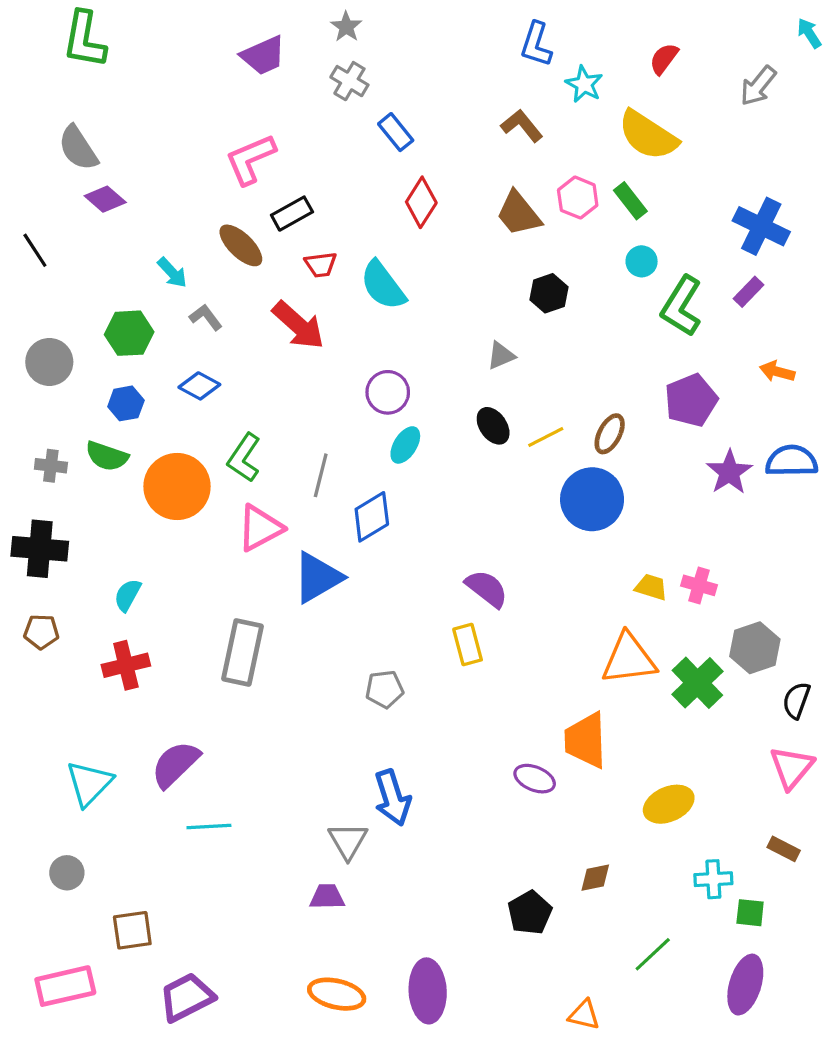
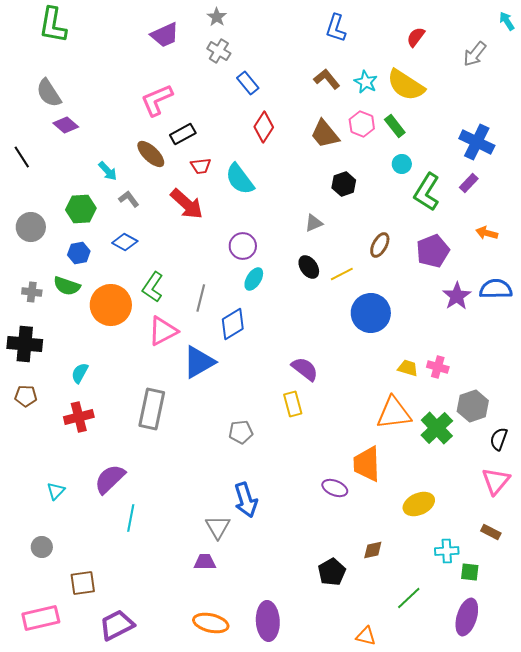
cyan star: (584, 84) -> (366, 82), moved
brown ellipse: (610, 434) -> (380, 245), moved
cyan triangle: (89, 783) -> (56, 491), size x0.6
cyan line: (209, 826) -> (131, 518), turned -76

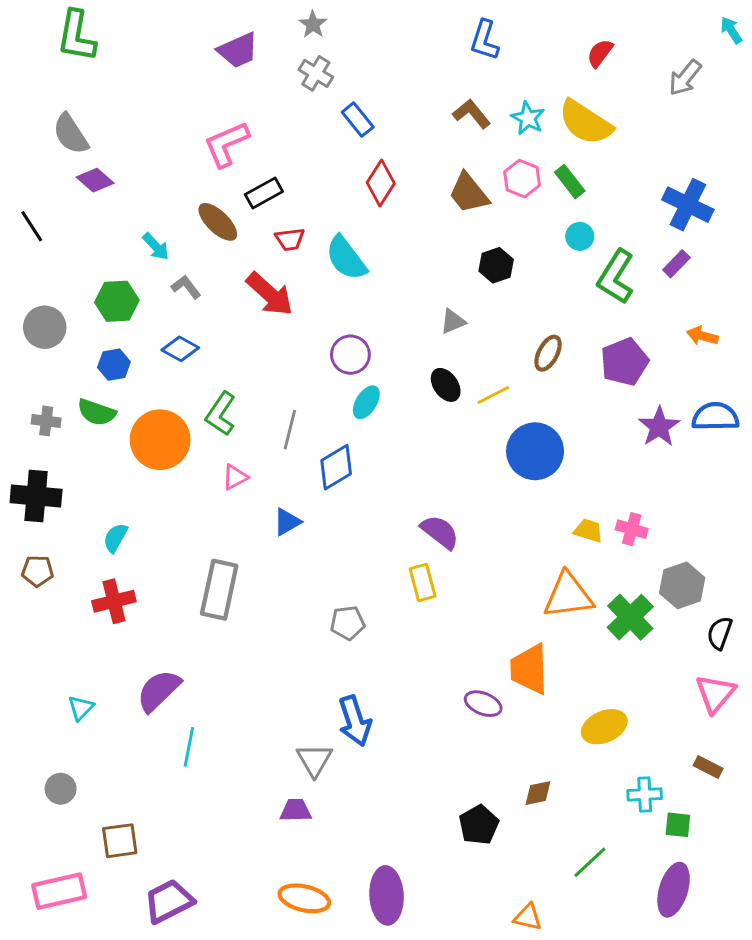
pink triangle: (163, 331) -> (235, 477), size x0.6
blue triangle: (199, 362) -> (287, 522), size x0.6

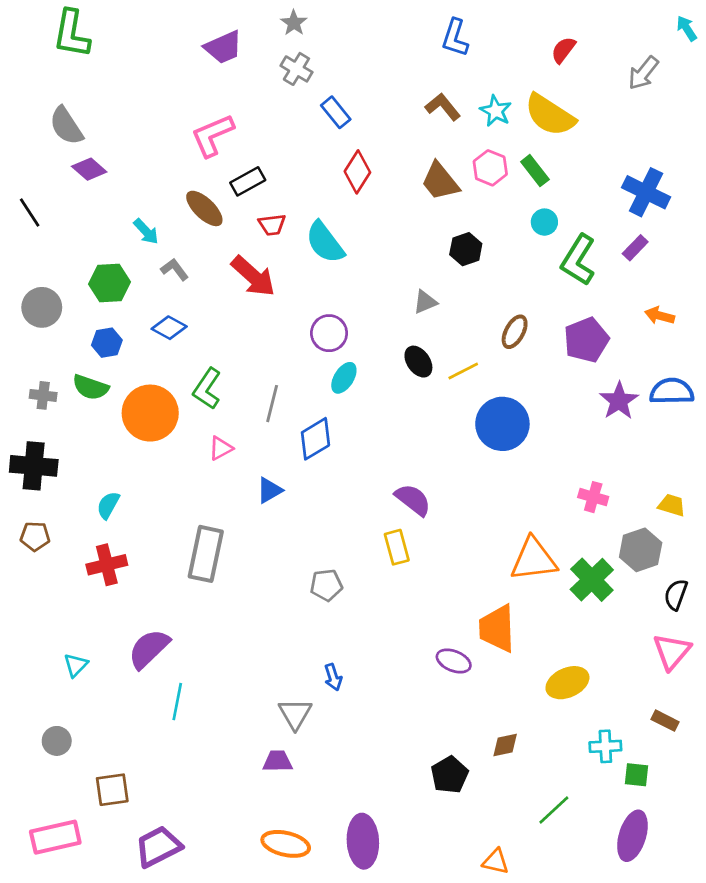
yellow trapezoid: (588, 531) -> (672, 505), moved
blue arrow: (355, 721) -> (333, 677), size x0.6

